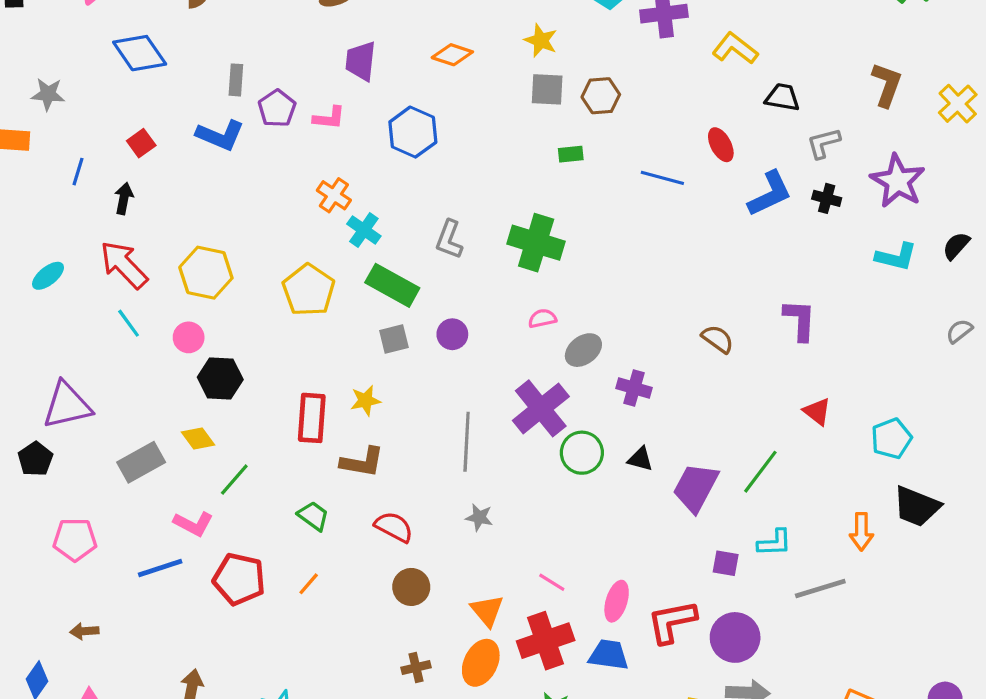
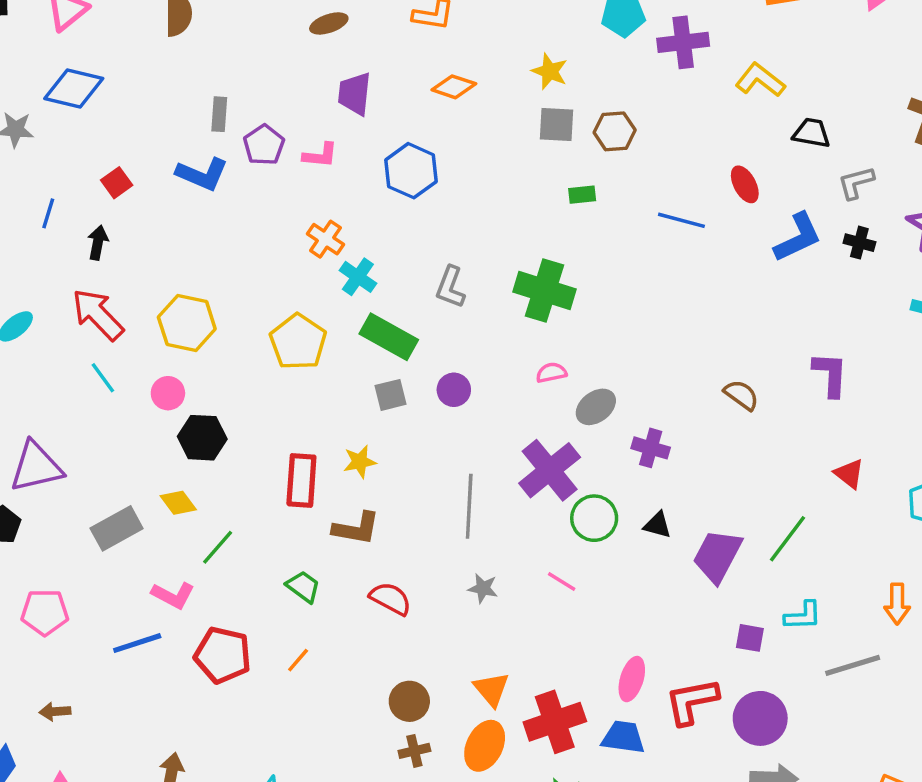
blue diamond: (140, 53) -> (74, 89), moved, turned -42
pink line: (552, 582) -> (562, 581), moved
brown circle: (411, 587) -> (409, 701), moved

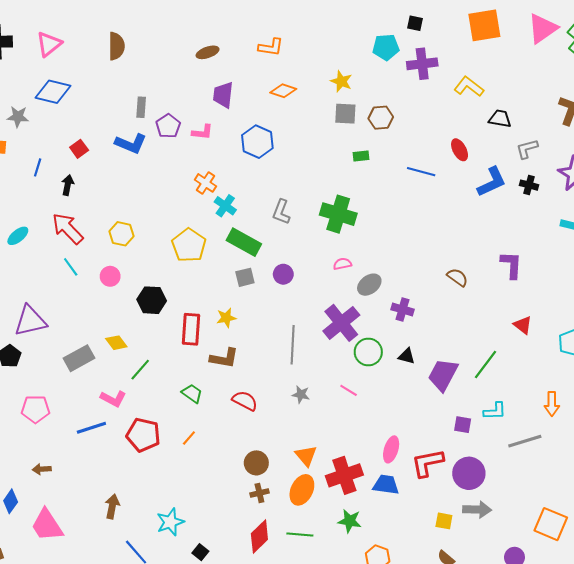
yellow hexagon: (187, 323) -> (122, 234), size x0.7
black hexagon: (202, 438) -> (152, 300), moved

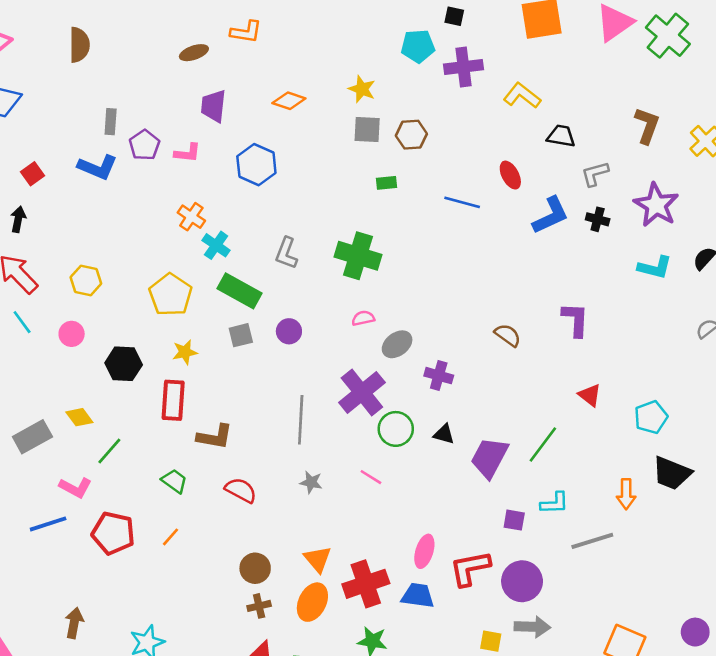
orange L-shape: (271, 47) -> (246, 32), moved
yellow star: (226, 318) -> (185, 352), moved

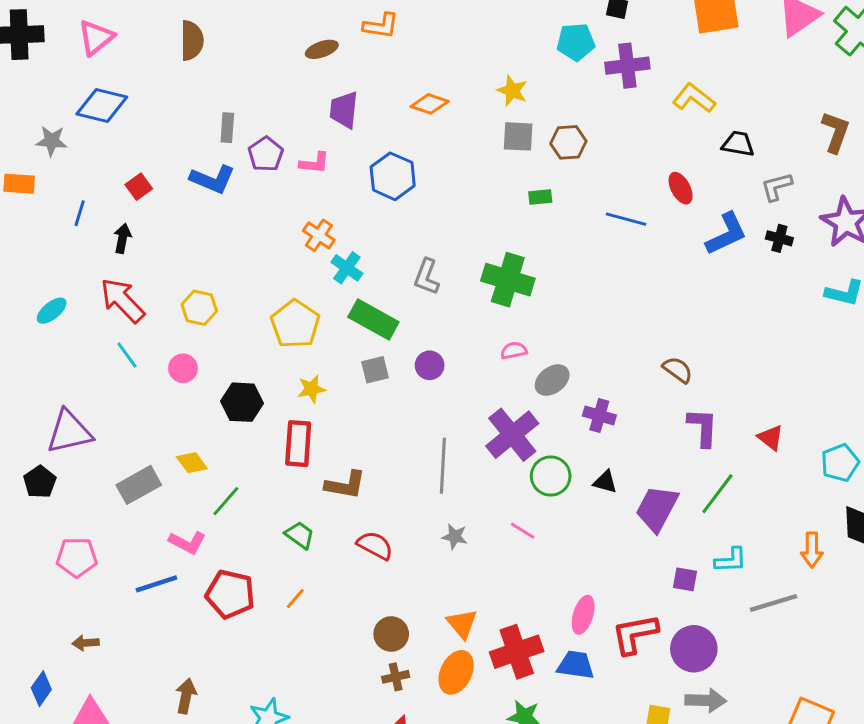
purple L-shape: (575, 320) -> (703, 427), moved

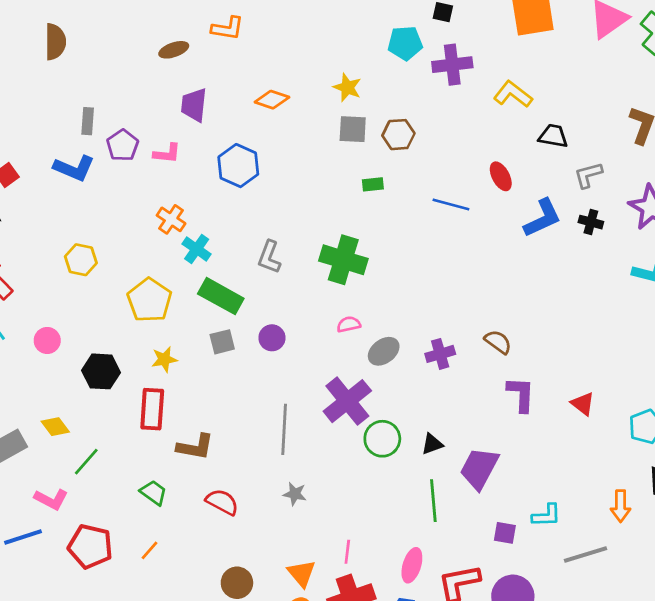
yellow hexagon: (199, 308) -> (81, 260), moved
purple cross: (599, 415) -> (440, 354), moved, turned -32
black triangle: (605, 482) -> (432, 444), turned -35
green line: (717, 494) -> (433, 501), moved, turned -42
pink line: (523, 531) -> (347, 552), moved, turned 65

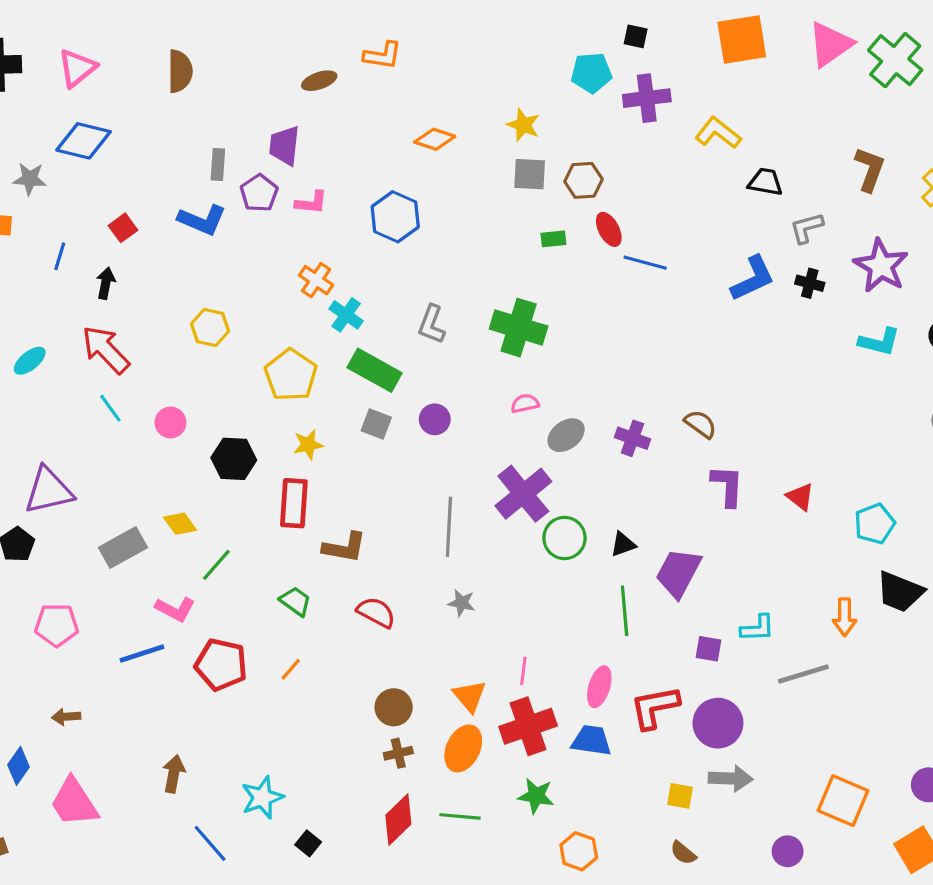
purple trapezoid: (194, 105) -> (284, 146), moved
red ellipse: (501, 176) -> (609, 229), moved
gray square: (222, 342) -> (376, 424), turned 35
purple cross: (440, 354) -> (633, 438), turned 36

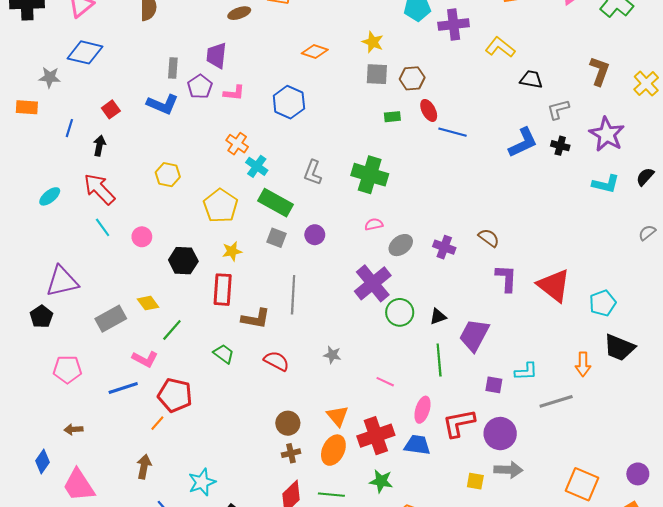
red triangle: (800, 497) -> (554, 285), size x1.8
gray line: (449, 527) -> (293, 295), moved
orange line: (291, 669) -> (157, 423), moved
pink line: (523, 671) -> (385, 382), moved, turned -72

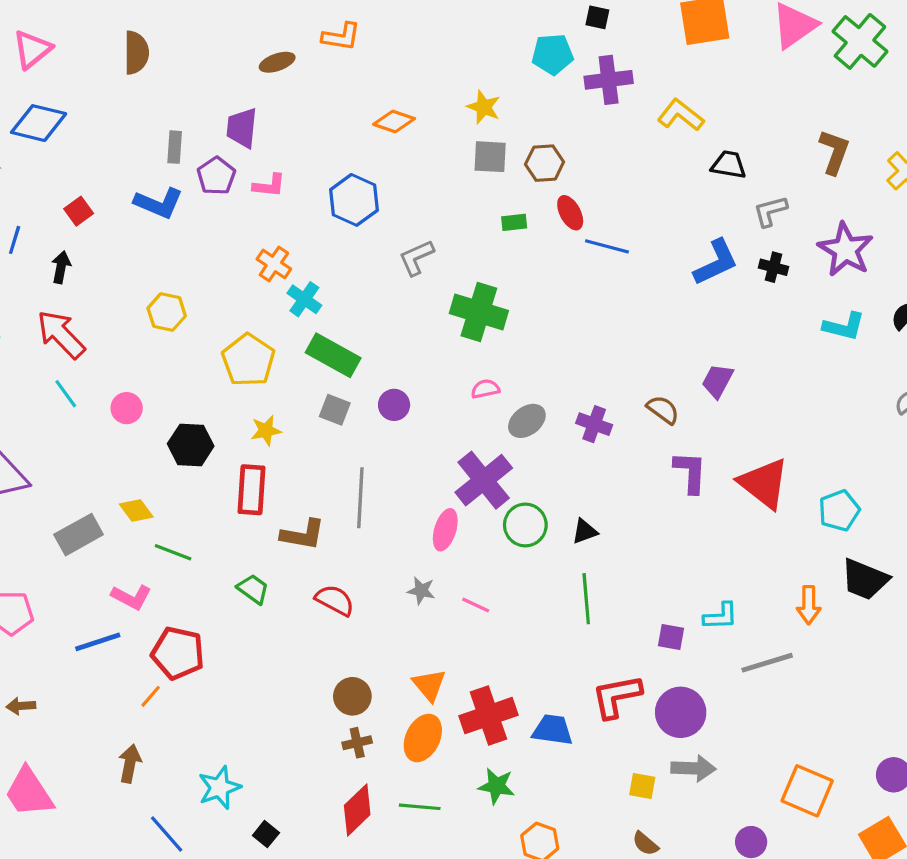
gray L-shape: (313, 173) -> (416, 258), moved, turned 45
green line: (172, 330) -> (173, 552), turned 70
purple trapezoid: (474, 335) -> (717, 381), moved, size x0.7
pink line: (385, 382) -> (476, 605), moved
pink ellipse: (422, 410) -> (445, 530), moved

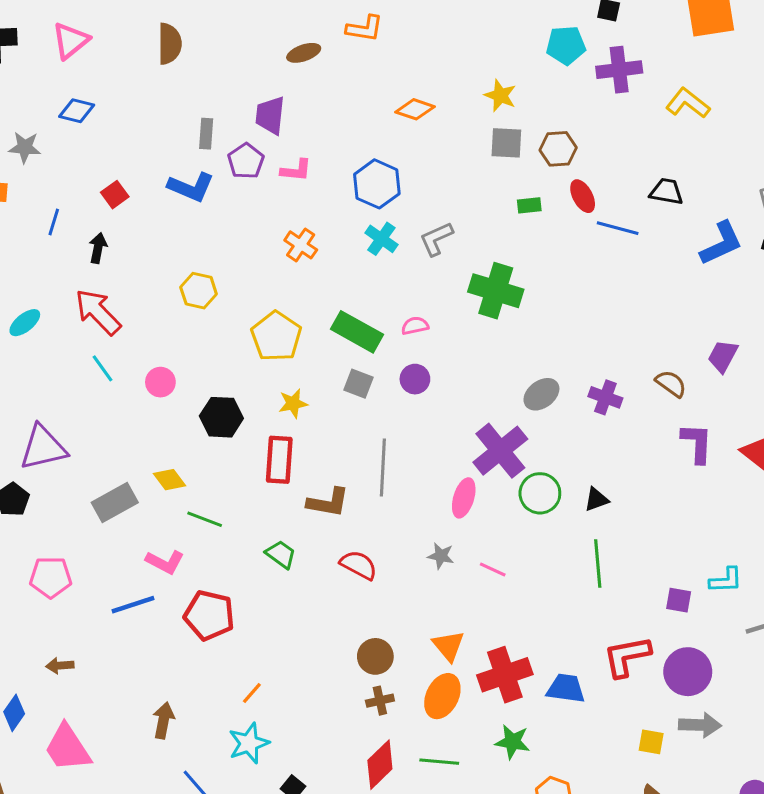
blue diamond: (39, 123) -> (77, 111), size x0.7
black trapezoid: (729, 165) -> (666, 192), moved
cyan cross: (304, 299) -> (381, 239), moved
pink semicircle: (485, 389) -> (415, 326), moved
orange line: (151, 696) -> (252, 693), moved

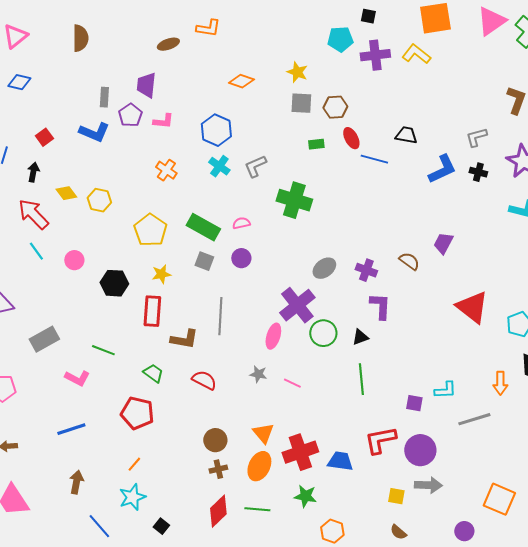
yellow L-shape: (688, 103) -> (416, 54), moved
purple L-shape: (697, 443) -> (380, 306), moved
yellow diamond: (170, 480) -> (66, 193), moved
blue line: (133, 605) -> (71, 429), moved
red pentagon: (209, 615) -> (137, 413), moved

